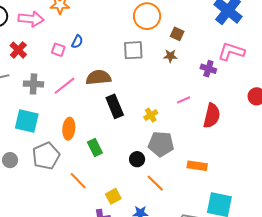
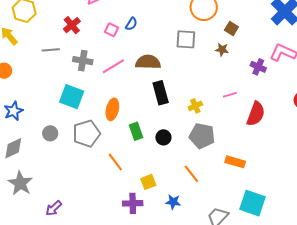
black circle: (137, 159) -> (163, 137), moved

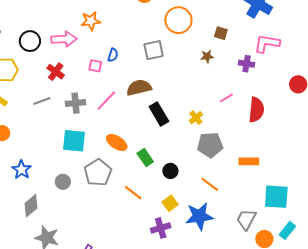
brown square: (231, 28) -> (221, 33), moved
gray square: (186, 39) -> (154, 50), moved
orange ellipse: (112, 109) -> (117, 142), turned -55
black circle: (163, 137) -> (170, 171), moved
blue star: (173, 202) -> (199, 216), size x1.8

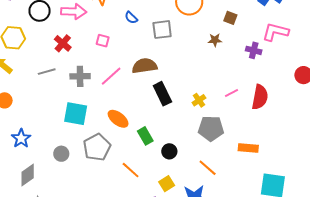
blue semicircle: (113, 55) -> (131, 18), moved, turned 112
pink line: (226, 98) -> (232, 93), moved

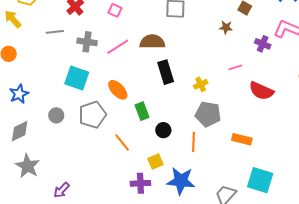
pink line: (232, 93) -> (235, 67), moved
red semicircle: (260, 97) -> (261, 91), turned 95
orange line: (208, 168) -> (193, 142), moved, turned 42

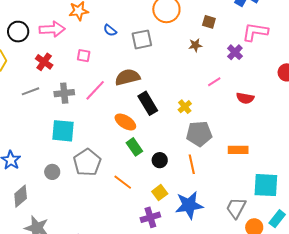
purple cross: (263, 44) -> (235, 52), turned 35
orange ellipse: (118, 90) -> (125, 122), moved
red semicircle: (261, 91) -> (245, 98), size x0.7

